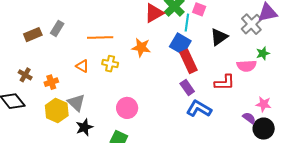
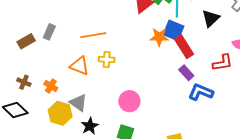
orange star: (141, 47) -> (159, 37), moved
orange triangle: (82, 66) -> (79, 66), size x1.5
orange cross: (51, 82) -> (51, 86), turned -32

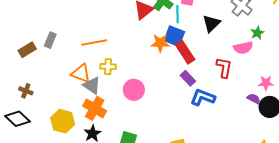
red L-shape: (223, 63) -> (224, 68), turned -70
orange cross: (51, 86) -> (95, 108), moved, size x1.6
pink circle: (129, 101) -> (134, 90), moved
gray triangle: (78, 103) -> (92, 85), moved

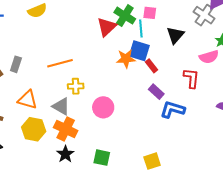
red rectangle: (185, 52) -> (151, 66), size x0.6
orange triangle: (81, 73) -> (27, 100), moved
yellow hexagon: (63, 121) -> (34, 129), moved

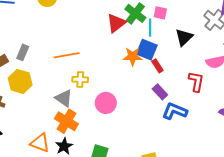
orange triangle: (27, 100) -> (40, 143), moved
yellow hexagon: (34, 129) -> (20, 81), moved

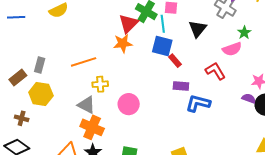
orange star: (133, 56) -> (123, 43), moved
red L-shape: (196, 82) -> (215, 71), turned -35
purple rectangle: (160, 92) -> (181, 86), turned -35

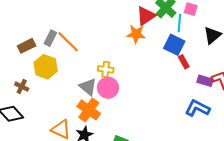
orange line: (84, 62) -> (68, 42), moved, turned 50
purple rectangle: (181, 86) -> (205, 81), moved
pink circle: (129, 104) -> (108, 88), moved

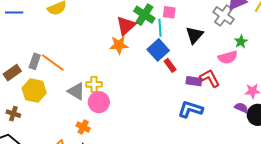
blue square: (174, 45) -> (158, 50), turned 30
gray triangle: (88, 87) -> (76, 91), moved
orange cross: (89, 110) -> (83, 127), size x0.6

